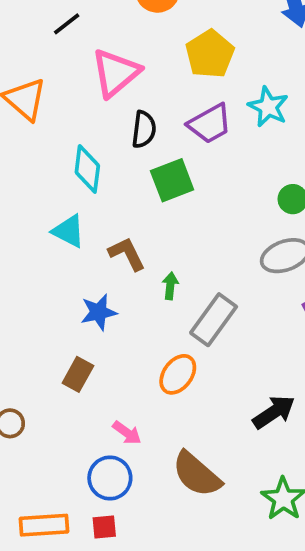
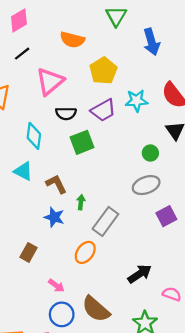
cyan star: (268, 107) -> (136, 101), turned -30
black semicircle: (144, 129) -> (66, 113), turned 84
blue star: (99, 312) -> (54, 217), moved, turned 30
blue circle: (110, 478) -> (62, 314), moved

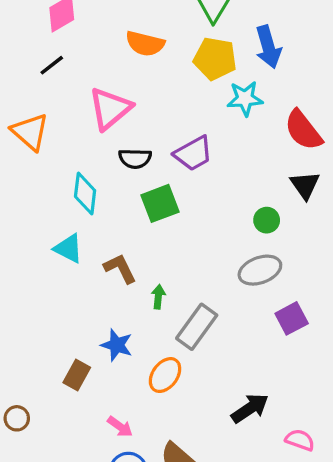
black line: (22, 54) -> (52, 65), moved
yellow pentagon: (103, 71) -> (215, 59), moved, turned -30
cyan star: (136, 101) -> (245, 99), moved
blue star: (54, 217) -> (117, 345), moved

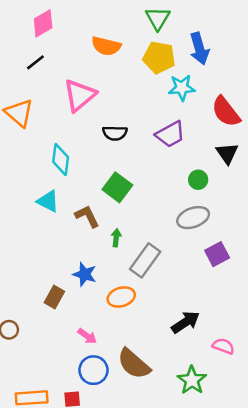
purple trapezoid: (193, 153) -> (170, 134), moved
black semicircle: (135, 158) -> (115, 133), moved
green square: (160, 203) -> (117, 187), moved, turned -32
orange ellipse: (165, 375) -> (121, 297), turned 36

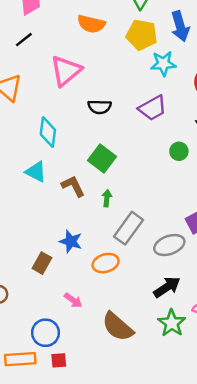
gray ellipse: (193, 218) -> (169, 245), moved
green arrow: (116, 238) -> (107, 198), moved
blue circle: (93, 370) -> (46, 333), moved
green star: (192, 380) -> (172, 323), moved

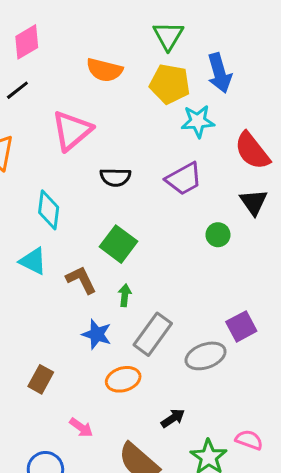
blue star: (71, 241) -> (97, 334), moved
black arrow: (167, 287) -> (173, 418), moved, size x0.7

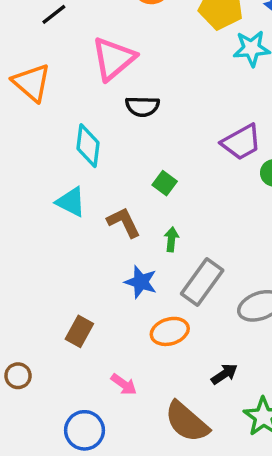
black semicircle: (115, 177) -> (142, 106), moved
purple trapezoid: (184, 179) -> (241, 142), moved
green square: (118, 244) -> (165, 183), size x0.6

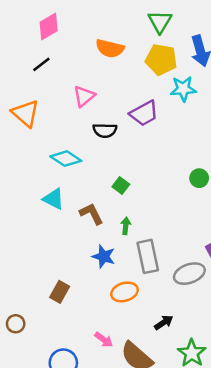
pink triangle: (113, 59) -> (84, 96), size x0.7
purple trapezoid: (241, 142) -> (144, 113), moved
cyan diamond: (88, 146) -> (66, 159), turned -64
gray rectangle: (202, 282) -> (148, 256), turned -48
pink arrow: (124, 384) -> (104, 340), moved

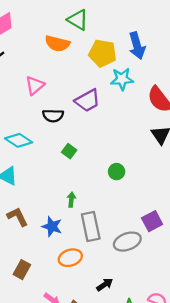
green triangle: (160, 22) -> (78, 20), moved, turned -30
green circle: (199, 178) -> (117, 172), moved
green square: (121, 185) -> (69, 151), moved
brown L-shape: (91, 214) -> (18, 217), moved
brown rectangle: (60, 292) -> (22, 270), moved

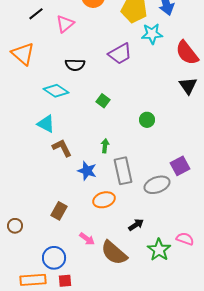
pink triangle: (35, 85) -> (65, 24), moved
black semicircle: (53, 116) -> (75, 65), moved
brown L-shape: (18, 217) -> (62, 148), moved

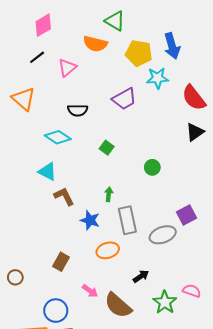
black triangle: (188, 86) -> (195, 132), turned 30

